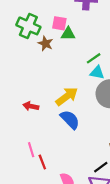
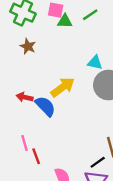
brown star: (46, 43) -> (28, 46), moved
green line: (94, 58) -> (90, 15), moved
blue semicircle: (70, 120) -> (45, 106), moved

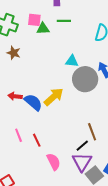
green line: (90, 15) -> (64, 21), turned 40
yellow arrow: (63, 87) -> (54, 97), moved
red line: (36, 156) -> (37, 140), moved

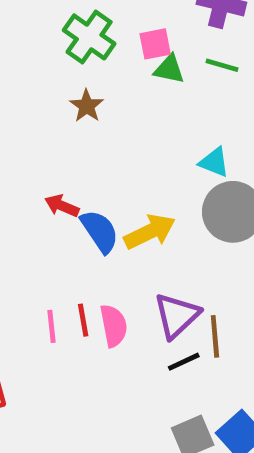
pink square: (34, 20) -> (155, 44), turned -32
pink line: (19, 135) -> (52, 326), moved
pink semicircle: (54, 162) -> (114, 326), moved
purple triangle: (82, 162) -> (177, 316), moved

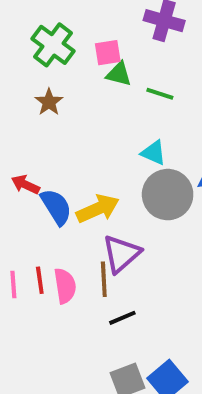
green line: (222, 65) -> (160, 94), moved
purple triangle: (177, 316) -> (121, 254), moved
brown line: (215, 336) -> (104, 279), moved

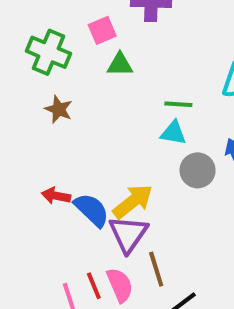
pink square: (108, 53) -> (102, 30), moved
green line: (160, 94) -> (178, 104), moved
gray circle: (168, 195) -> (198, 170), size x0.7
purple triangle: (121, 254) -> (128, 234), moved

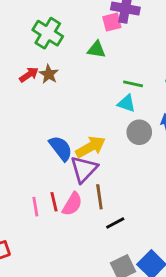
pink square: (102, 30) -> (112, 22), moved
red arrow: (56, 196) -> (29, 75), moved, turned 126
pink semicircle: (120, 285) -> (72, 204), turned 45

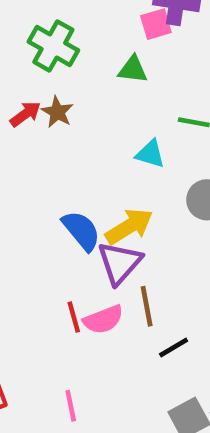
cyan triangle: (126, 103) -> (150, 154), moved
pink semicircle: (72, 204) -> (103, 320), turned 40
pink line: (35, 207) -> (71, 406), moved

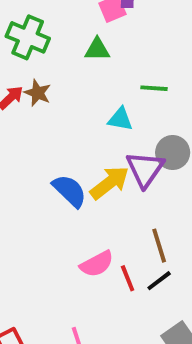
purple triangle: (120, 263) -> (145, 169), moved
brown line: (147, 306) -> (159, 246), moved
red line: (74, 317) -> (128, 278), moved

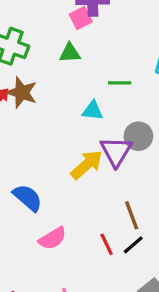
brown star: (38, 93) -> (22, 93), size x1.4
blue semicircle: (69, 191) -> (28, 198), moved
pink semicircle: (97, 264) -> (53, 238), moved

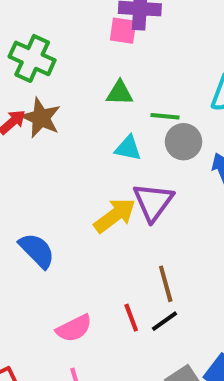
pink square: (81, 18) -> (123, 31), turned 30
green triangle: (70, 53) -> (120, 93), moved
gray circle: (138, 136) -> (184, 142), moved
pink semicircle: (53, 238) -> (74, 328), moved

